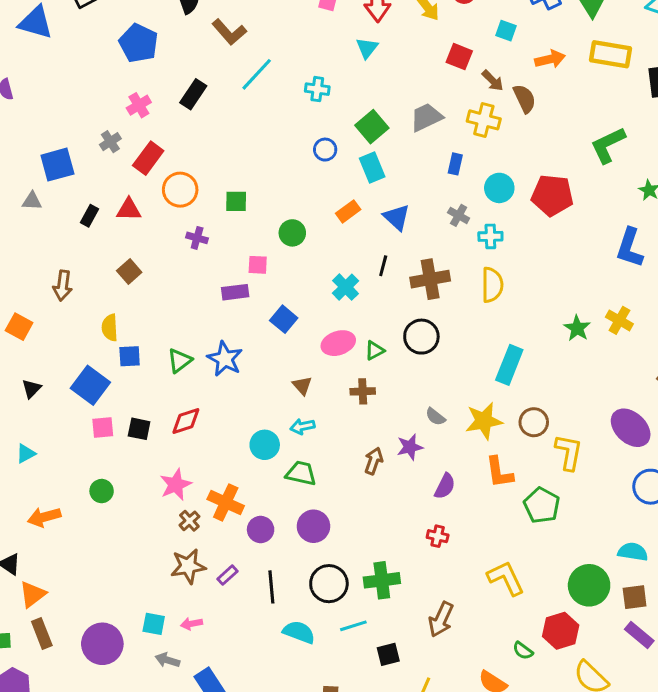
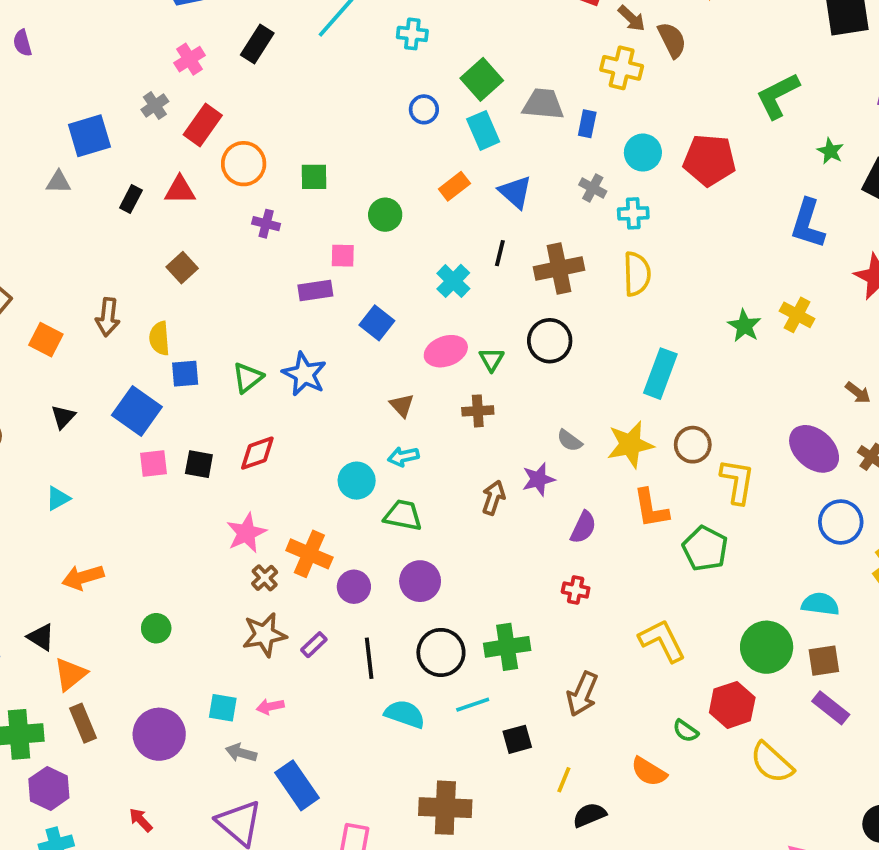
gray trapezoid: (426, 117) -> (543, 104), moved, turned 32
brown arrow: (63, 286) -> (108, 317), moved
green triangle: (375, 350) -> (491, 359), turned -30
green circle: (102, 491) -> (156, 628), moved

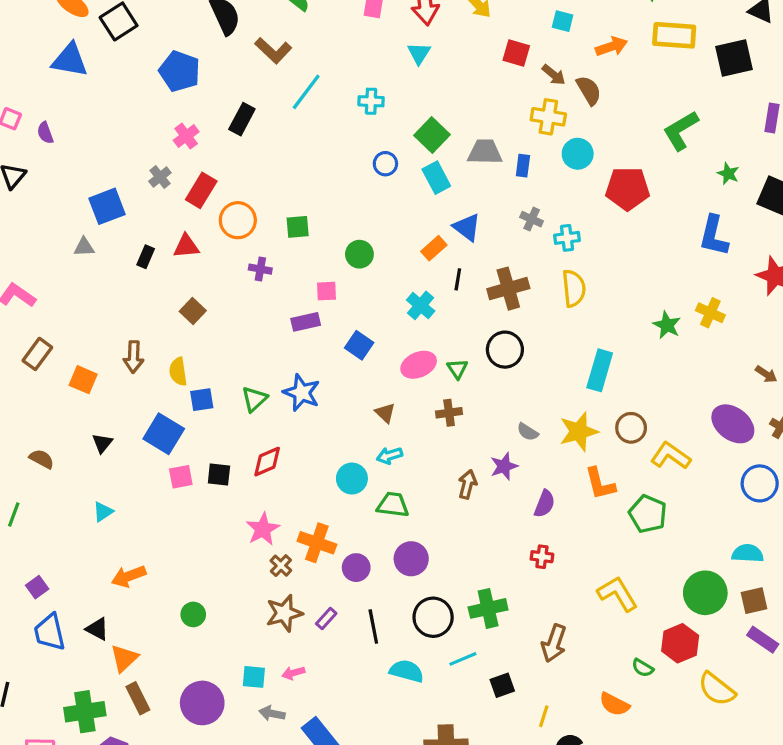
cyan circle: (643, 153) -> (578, 154), moved
orange rectangle: (454, 186) -> (434, 248), moved
yellow L-shape: (737, 481) -> (671, 456), turned -60

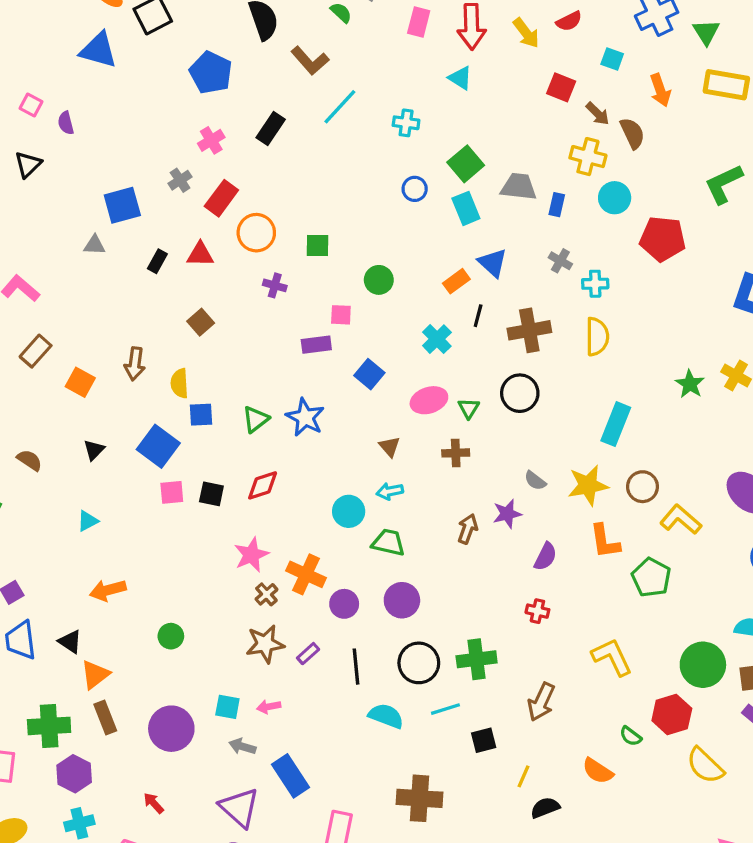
orange arrow: (611, 46) -> (660, 90), turned 84
cyan triangle: (419, 53) -> (460, 78), turned -35

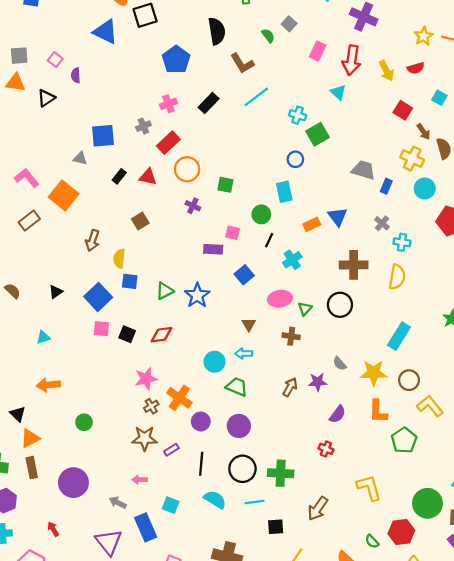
green square: (466, 164) -> (318, 134), moved
cyan rectangle: (466, 208) -> (284, 192), moved
black line: (478, 316) -> (269, 240), moved
orange square: (80, 382) -> (64, 195), moved, size x1.5
cyan square: (227, 707) -> (171, 505), moved

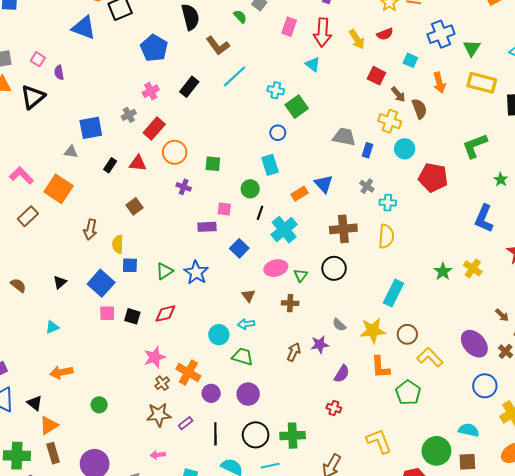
black triangle: (46, 98) -> (33, 97), size x1.4
cyan cross: (292, 260) -> (284, 230), size x1.4

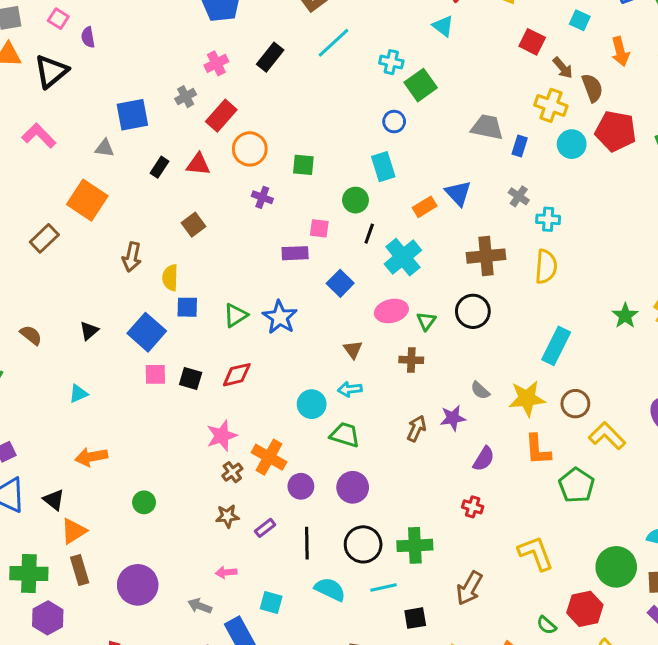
pink L-shape: (21, 175) -> (39, 136), moved
red pentagon: (433, 177) -> (616, 131), moved
brown star: (159, 415) -> (227, 516), size x0.7

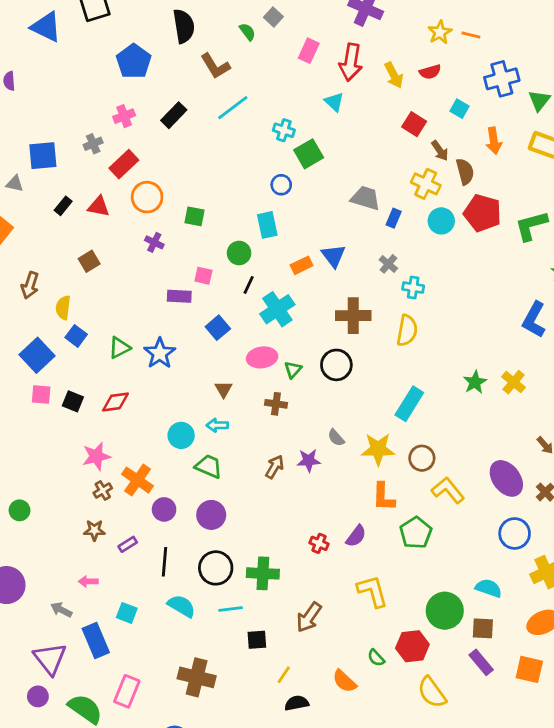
blue square: (187, 307) -> (76, 336), turned 30
purple semicircle: (484, 459) -> (356, 536), moved

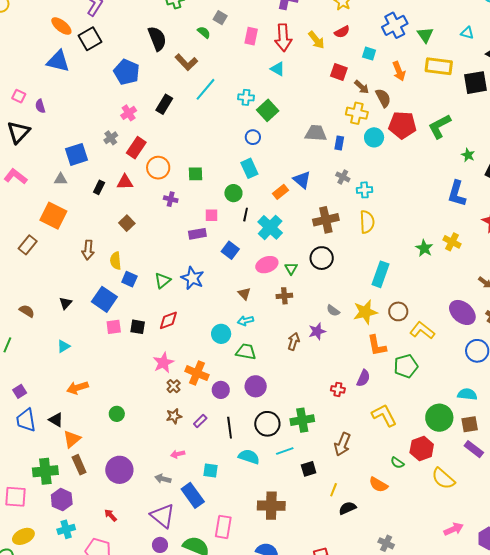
green pentagon: (416, 533) -> (406, 366), turned 30

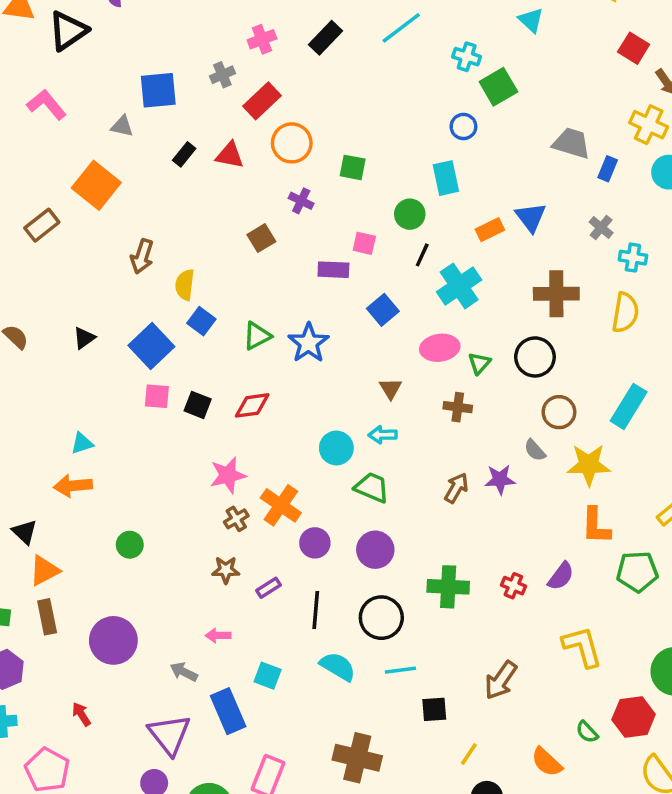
brown square: (127, 223) -> (261, 238), moved
brown circle: (398, 311) -> (559, 412), moved
cyan triangle: (64, 346) -> (82, 443), moved
green cross: (302, 420) -> (448, 587), moved

